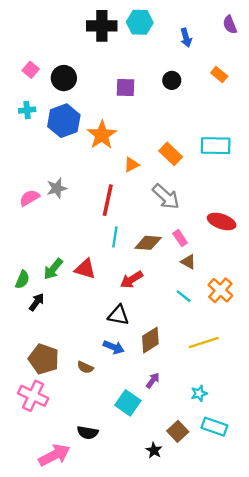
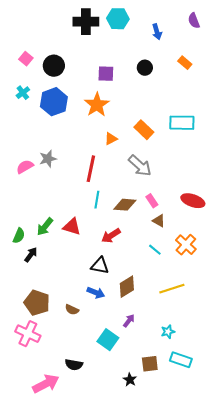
cyan cross: (27, 110) -> (23, 93), turned -32
orange star: (102, 135) -> (97, 105), moved
red ellipse: (222, 221) -> (193, 201), moved
brown square: (178, 431) -> (150, 364), turned 36

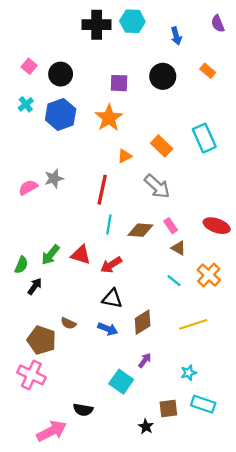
black circle: (145, 68) -> (163, 76), size x1.5
cyan rectangle: (182, 123) -> (204, 138), turned 65
red arrow: (111, 236) -> (111, 265), moved
brown semicircle: (72, 310) -> (68, 323), moved

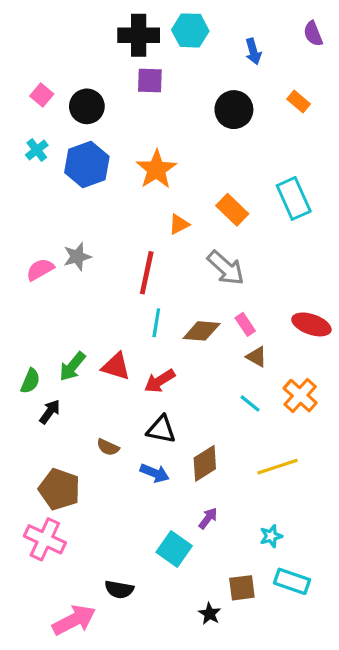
purple square: (119, 83) -> (150, 81), moved
brown semicircle: (68, 323) -> (108, 447), moved

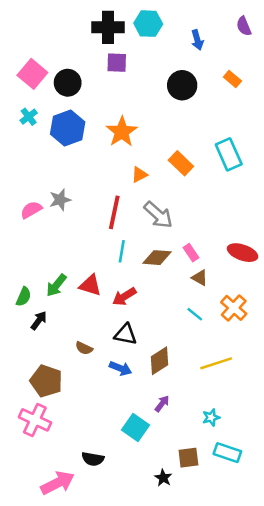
pink square: (42, 95) -> (32, 74), size x1.6
gray arrow: (226, 268) -> (158, 215), moved

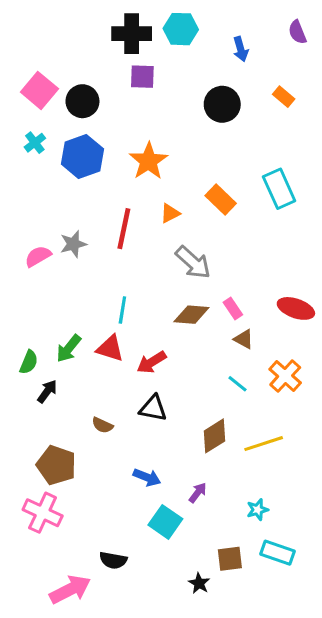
red line: (114, 212) -> (124, 229), moved
cyan line: (122, 251) -> (122, 310), moved
brown diamond: (160, 361) -> (215, 436), moved
blue arrow: (121, 368) -> (147, 477), moved

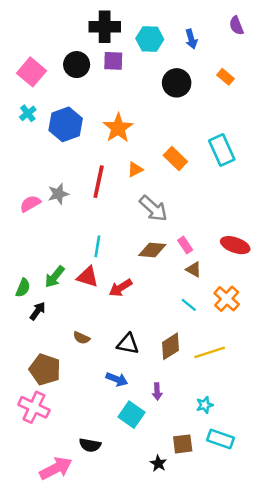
cyan hexagon: (181, 29) -> (150, 39), moved
black circle: (82, 101) -> (77, 65), moved
black triangle: (153, 408) -> (128, 344), moved
purple arrow: (198, 493) -> (157, 391), turned 140

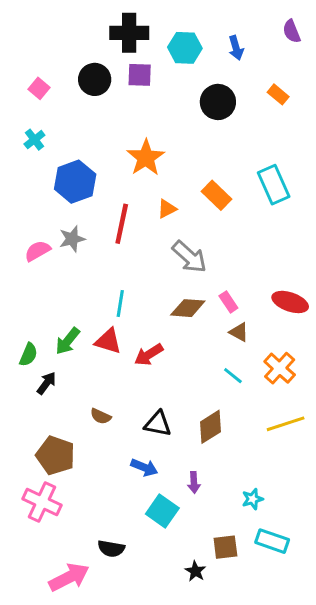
pink square: (31, 72) -> (39, 88), size x0.6
blue hexagon: (66, 124) -> (75, 182), moved
yellow line: (210, 352) -> (286, 424), moved

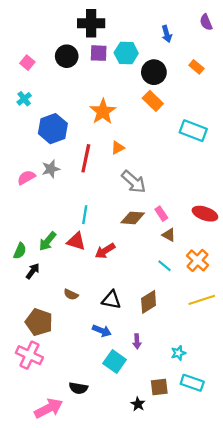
cyan hexagon: (185, 48) -> (126, 53), moved
cyan rectangle: (274, 185) -> (193, 131), turned -45
orange rectangle: (216, 195) -> (153, 101), moved

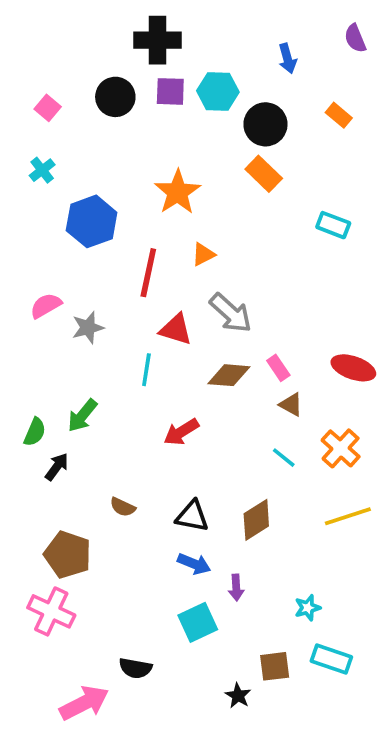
cyan rectangle: (193, 131) -> (333, 225), size x0.7
gray star: (51, 169) -> (88, 328), moved
red triangle: (76, 241) -> (176, 329), moved
blue arrow: (102, 331) -> (194, 564), moved
cyan square: (115, 361) -> (198, 622), turned 30

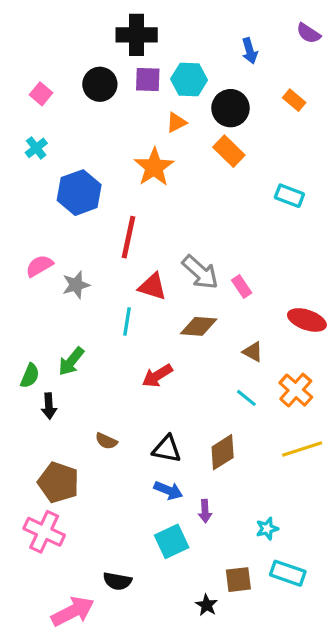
purple semicircle: (355, 38) -> (309, 33), turned -35
orange triangle: (203, 254) -> (176, 122), moved
pink rectangle: (278, 368) -> (242, 287), moved
black arrow: (57, 467) -> (49, 406), turned 140

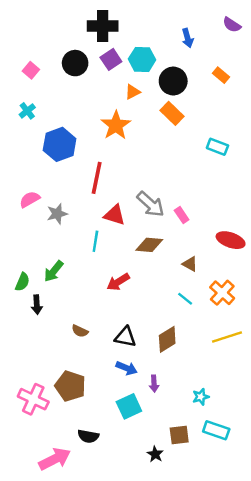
purple square: (148, 79) -> (111, 59), turned -36
brown pentagon: (58, 482) -> (70, 386), moved

